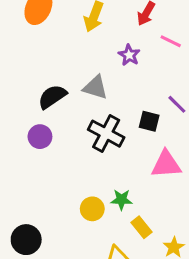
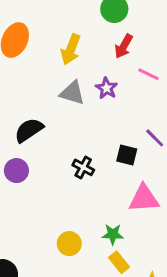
gray triangle: (95, 87) -> (72, 93), moved
black cross: (106, 134) -> (83, 167), size x0.6
green star: (121, 200) -> (113, 234), moved

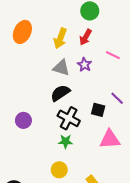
red arrow: (124, 46) -> (86, 37), moved
black semicircle: (29, 130) -> (60, 93), moved
black cross: (83, 167) -> (69, 118), size x1.5
green star: (113, 234) -> (66, 141), moved

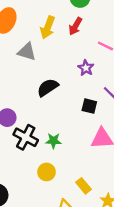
purple star: (84, 65) -> (86, 68), moved
gray triangle: (61, 68) -> (27, 52), moved
black cross: (69, 118) -> (26, 137), moved

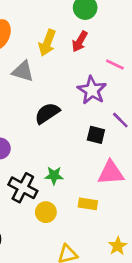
purple star: (86, 68) -> (92, 90), size x1.5
black cross: (26, 137) -> (23, 188), moved
yellow rectangle: (84, 186) -> (88, 204), moved, turned -42

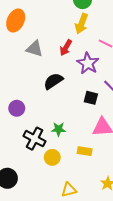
red arrow: (80, 41) -> (66, 48), moved
yellow arrow: (47, 43) -> (82, 24), moved

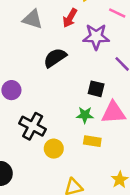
purple star: (88, 63) -> (96, 37), turned -30
black square: (91, 98) -> (96, 89), moved
green star: (59, 129) -> (85, 115), moved

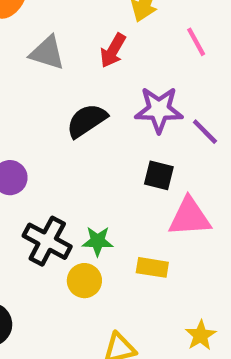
pink line: (117, 13) -> (196, 42), turned 35
purple star: (96, 37) -> (159, 110), moved
green star: (85, 115) -> (98, 241), moved

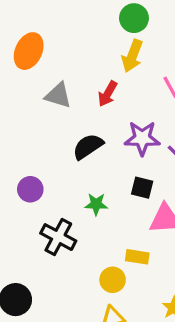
green star: (98, 241) -> (96, 204), moved
yellow circle: (84, 281) -> (113, 280), moved

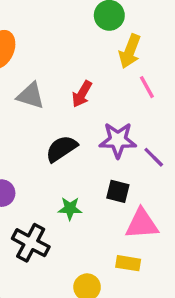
yellow arrow: (132, 56) -> (130, 51), moved
yellow rectangle: (137, 257) -> (128, 263), moved

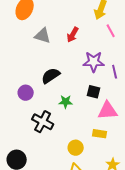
black semicircle: (61, 149) -> (51, 76), moved
purple line: (154, 157) -> (115, 72), turned 32

